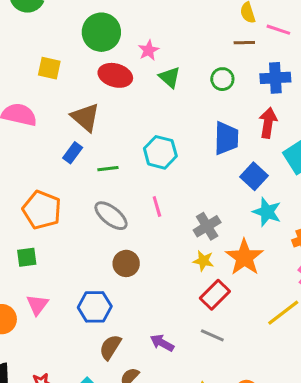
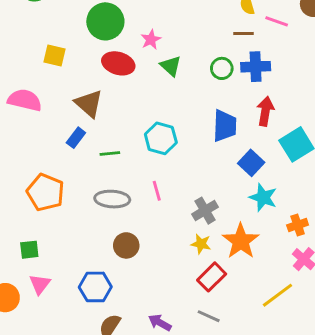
blue cross: (275, 78) -> (256, 67), moved
gray ellipse: (111, 216) -> (112, 199), turned -36
green square: (27, 257) -> (29, 250), moved

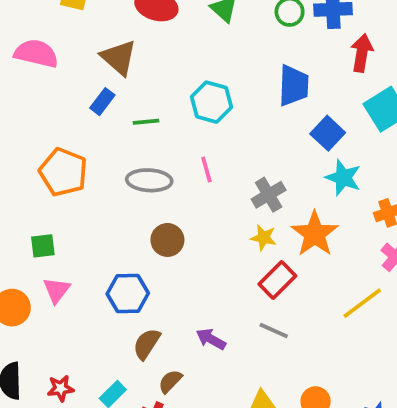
red arrow: (265, 111) -> (362, 53), moved

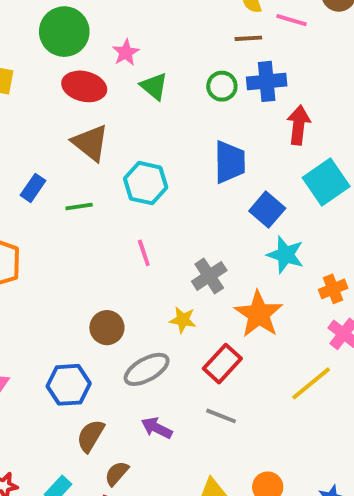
brown triangle: (119, 58) -> (90, 143), moved
gray ellipse: (149, 180) -> (147, 369), moved, turned -30
yellow star: (264, 238) -> (183, 320), moved

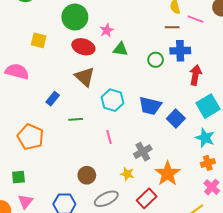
green triangle: (154, 86) -> (120, 49), turned -35
green circle: (222, 86) -> (156, 60), moved
blue trapezoid: (230, 162) -> (150, 106), moved, turned 100
green line: (79, 207) -> (76, 119), moved
cyan star: (285, 255) -> (205, 138), moved

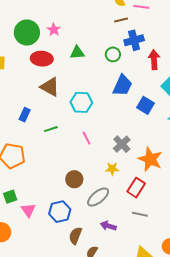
pink star: (107, 30) -> (54, 30), moved
blue trapezoid: (150, 106) -> (122, 85), moved, turned -65
pink triangle: (25, 201) -> (28, 210), moved

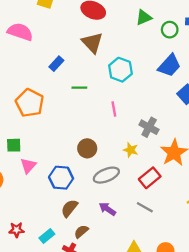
green triangle: (77, 53) -> (144, 17), moved, turned -35
gray cross: (122, 144) -> (149, 127), turned -36

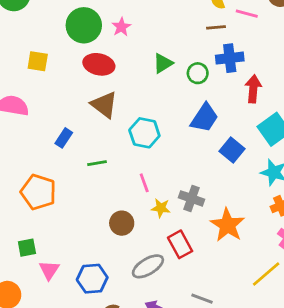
brown circle: (87, 148) -> (122, 223), moved
yellow star: (131, 150) -> (161, 208), moved
red rectangle: (150, 178) -> (180, 244), moved, turned -70

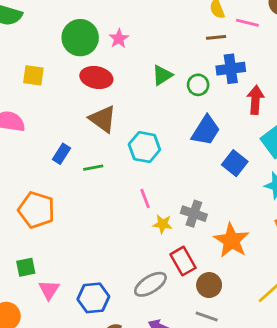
green line: (97, 163) -> (93, 168), moved
brown circle: (122, 223) -> (209, 285), moved

